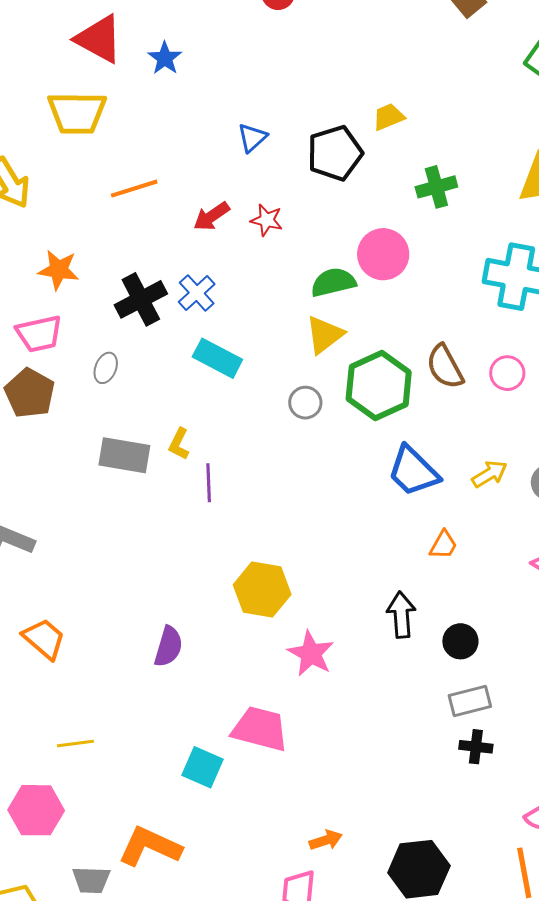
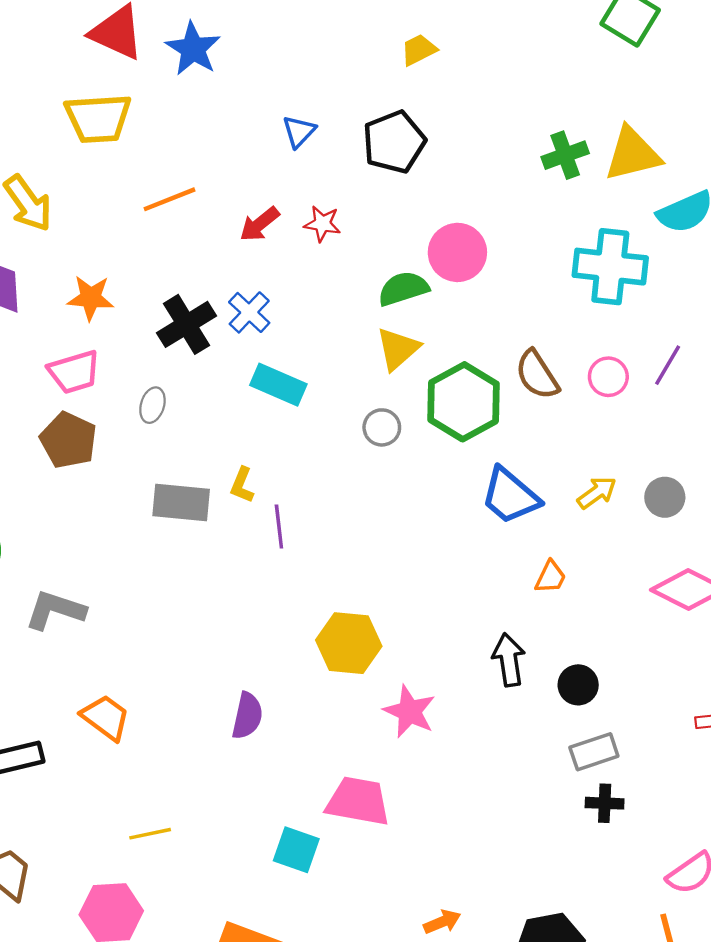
blue star: (165, 58) -> (193, 49), size x1.4
yellow trapezoid: (388, 117) -> (419, 50), moved
green cross: (436, 187) -> (565, 155), moved

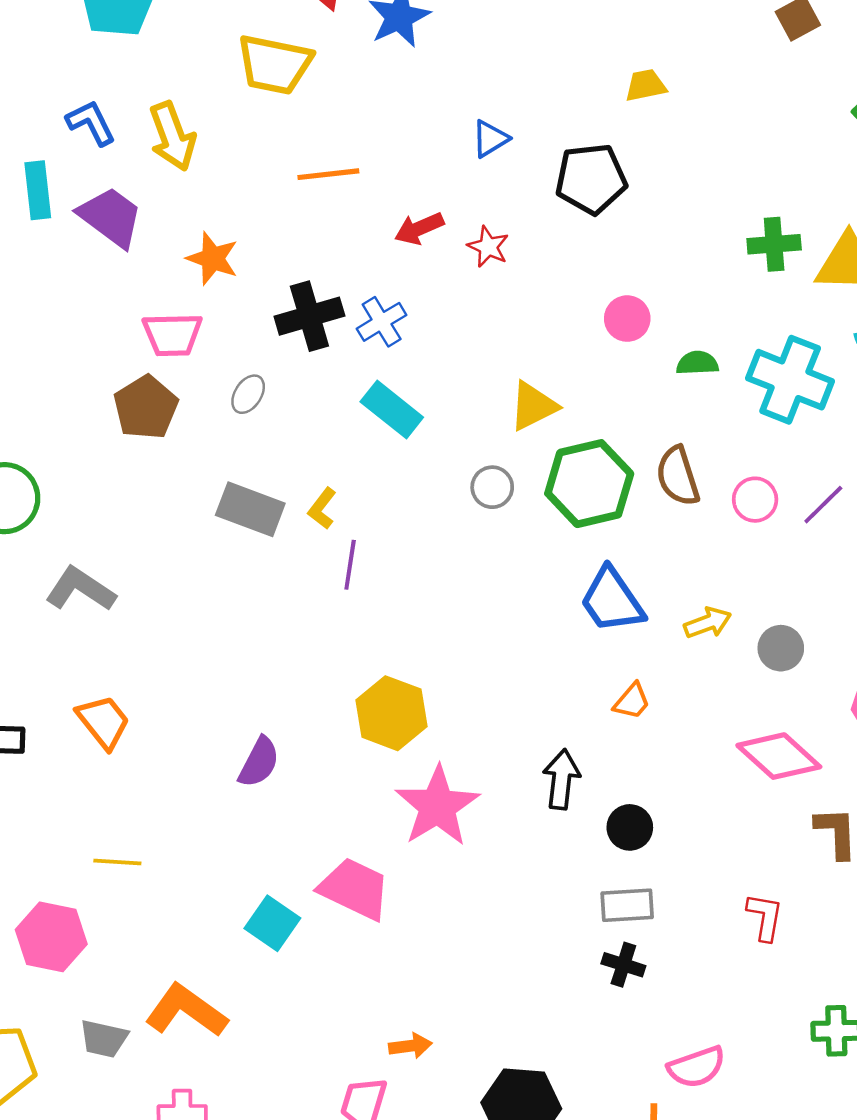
pink circle: (457, 252) -> (627, 319), size x0.7
green semicircle: (403, 289) -> (697, 363), moved, size x0.7
pink star: (409, 712) -> (437, 806), size x1.4

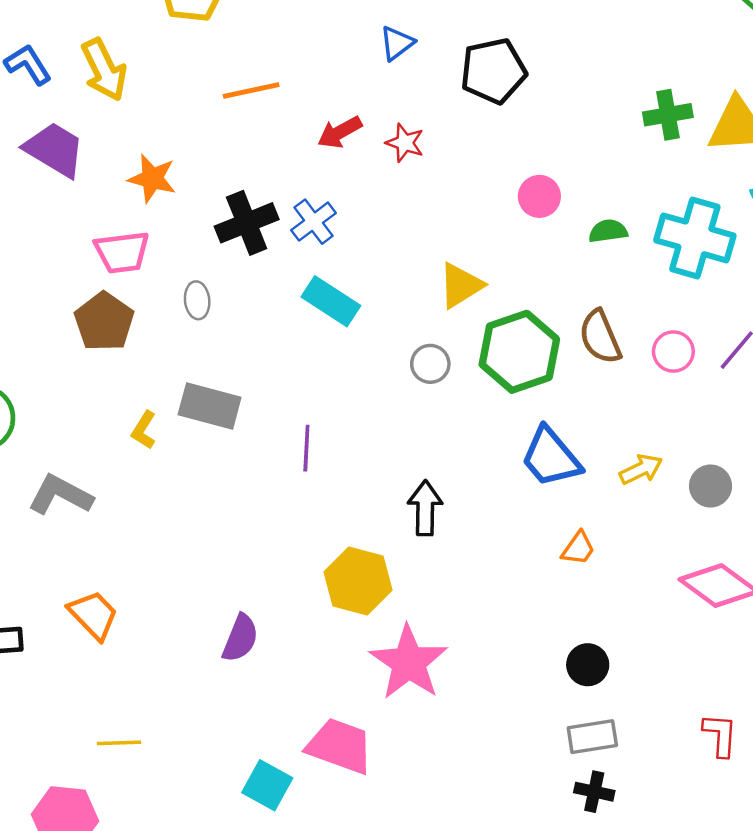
gray ellipse: (248, 394) -> (197, 300), turned -33
yellow L-shape: (322, 508) -> (144, 430), moved
black arrow: (561, 779) -> (425, 508), moved

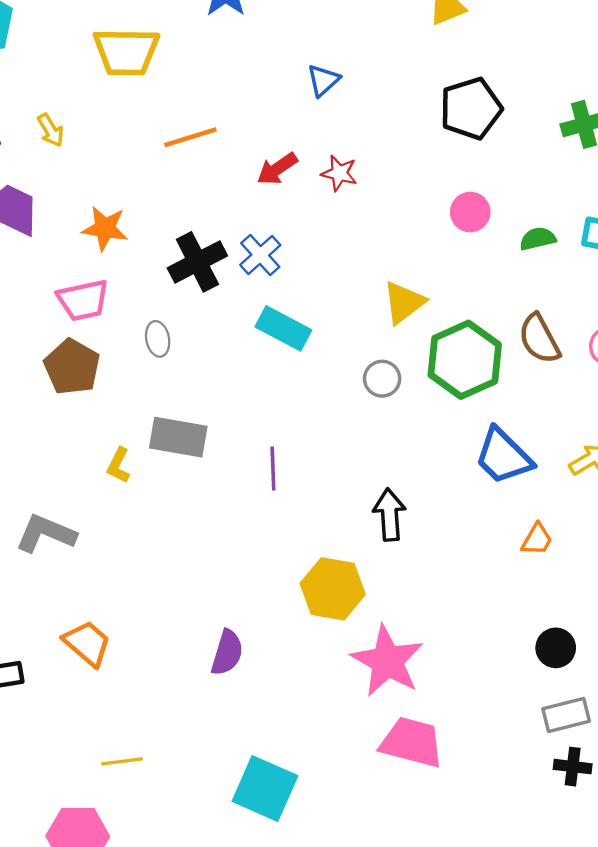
yellow arrow: (104, 70) -> (51, 130), size x0.6
black pentagon: (493, 71) -> (471, 108), moved
pink trapezoid: (340, 746) -> (412, 742), moved
cyan square: (267, 785) -> (265, 789), size x1.4

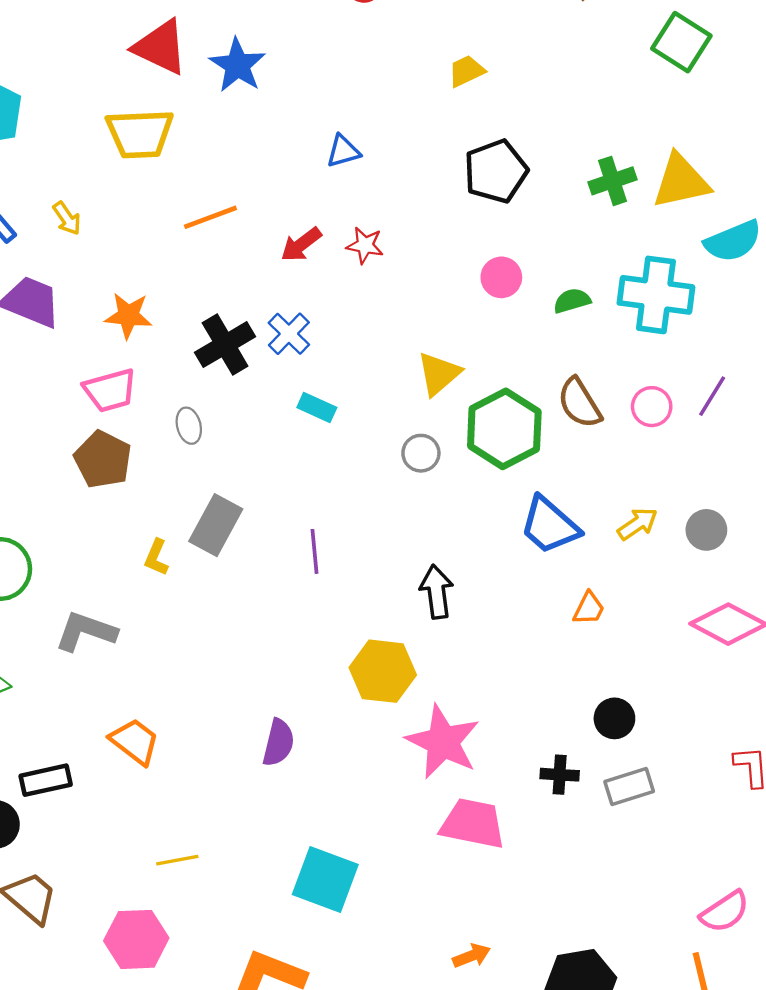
blue triangle: (323, 80) -> (343, 151), turned 30
cyan rectangle: (283, 328) -> (317, 408), size x0.7
gray rectangle: (178, 437) -> (216, 525), turned -68
black cross: (573, 767) -> (560, 775), moved

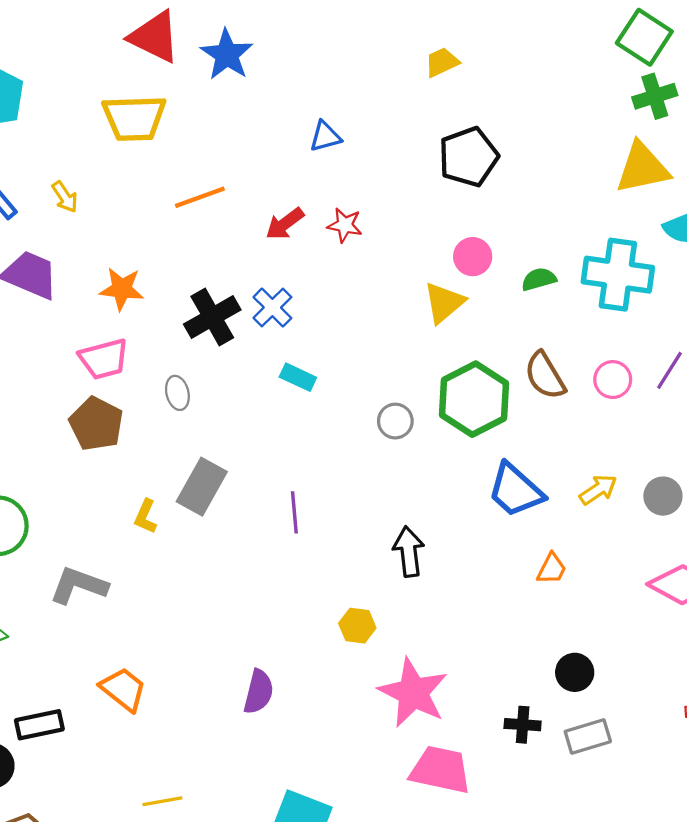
green cross: (613, 181) -> (655, 96), moved
yellow triangle: (439, 374) -> (444, 303), moved
yellow hexagon: (383, 671) -> (357, 626), size x0.6

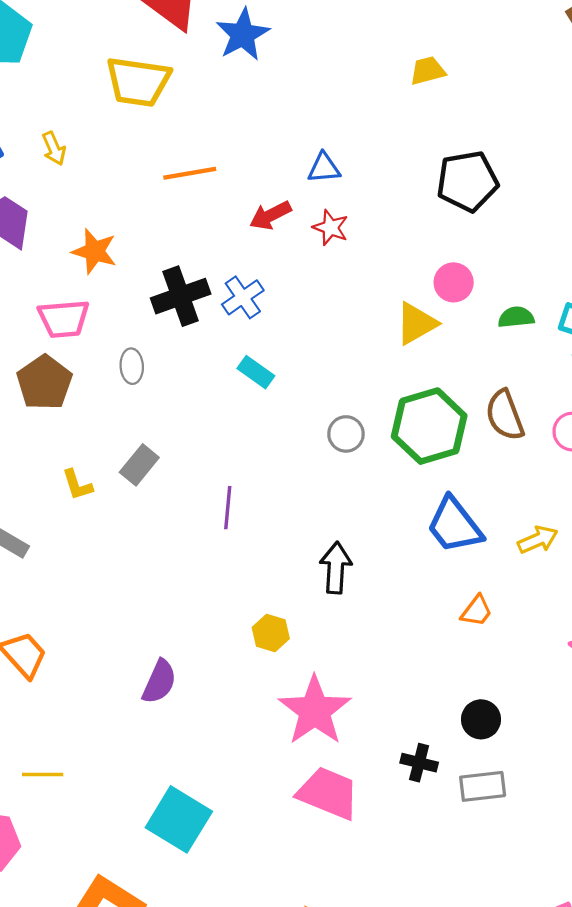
yellow trapezoid: (442, 62) -> (428, 71), moved
blue triangle: (325, 136) -> (324, 168), moved
gray rectangle: (202, 487) -> (139, 465), size x0.7
yellow L-shape: (146, 516) -> (77, 485), turned -52

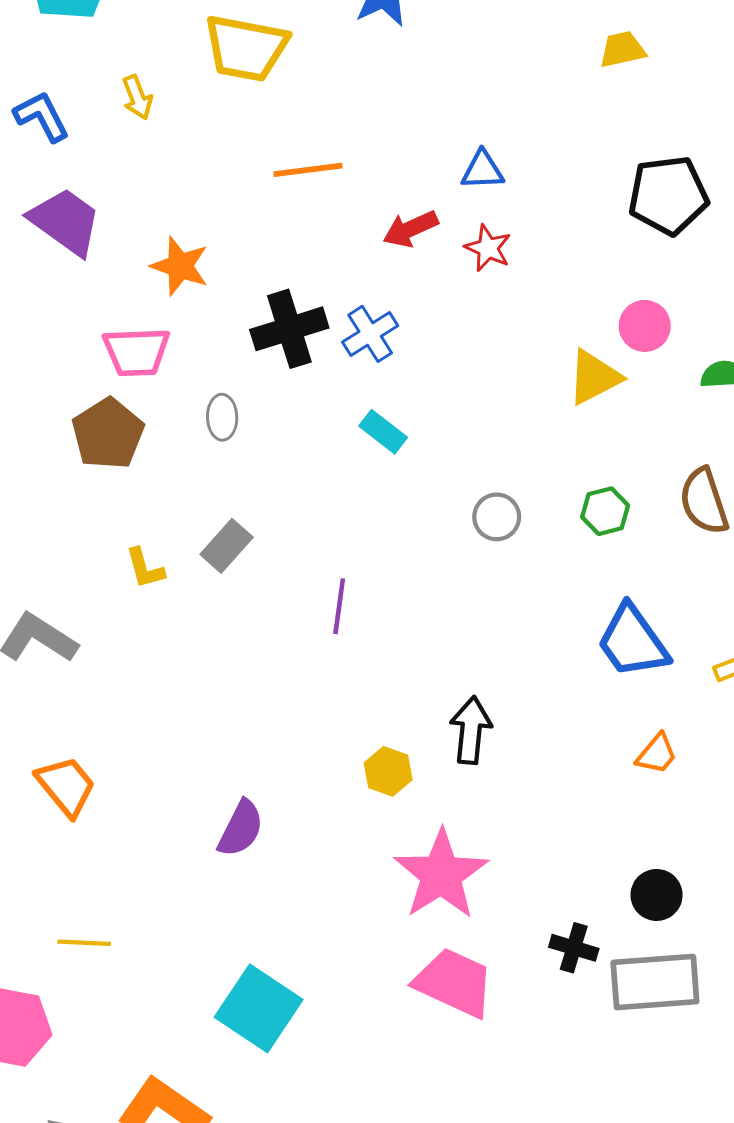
yellow arrow: (54, 148) -> (137, 97), moved
green hexagon: (429, 426) -> (605, 511), size x0.5
black arrow: (336, 568) -> (471, 730), moved
gray rectangle: (483, 786) -> (655, 982), size x1.5

